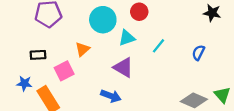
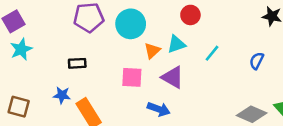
cyan circle: (103, 20) -> (131, 24), moved
orange triangle: (82, 49) -> (152, 51), moved
pink square: (64, 71) -> (132, 77), moved, turned 30

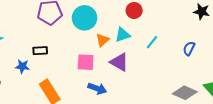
blue star: (62, 95) -> (22, 66), moved
blue arrow: (159, 109) -> (97, 89), moved

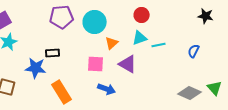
cyan triangle: (122, 35) -> (140, 38), moved
cyan line: (152, 42) -> (159, 45), turned 40
blue star: (22, 66) -> (36, 68), size x1.5

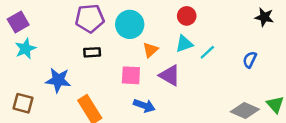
cyan line: (159, 45) -> (207, 52), turned -32
black rectangle: (53, 53) -> (92, 52), moved

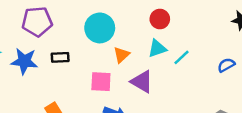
purple pentagon: (90, 18) -> (37, 22), moved
blue semicircle: (250, 60) -> (226, 65), turned 35
blue star: (58, 80) -> (24, 61), moved

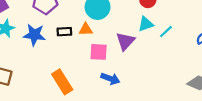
orange triangle: (121, 55) -> (86, 29), moved, turned 40
purple triangle: (142, 82) -> (125, 41), moved, turned 42

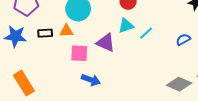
purple triangle: (125, 41) -> (106, 43), turned -48
orange rectangle: (62, 82) -> (24, 83), moved

